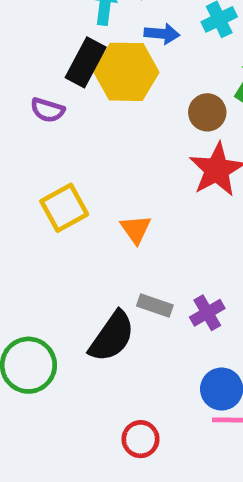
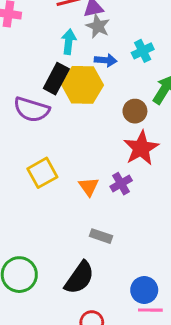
purple semicircle: (48, 110) -> (32, 110), size x1.6
purple cross: (207, 313) -> (121, 184), moved
black semicircle: (112, 337) -> (79, 278), moved

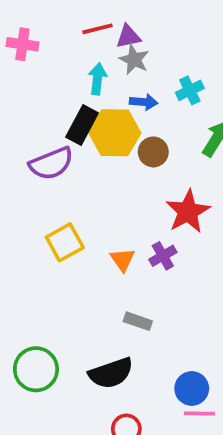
purple semicircle: (32, 110) -> (51, 163), turned -39
brown circle: (135, 111) -> (153, 152), moved
black semicircle: (79, 278) -> (111, 373), turned 36

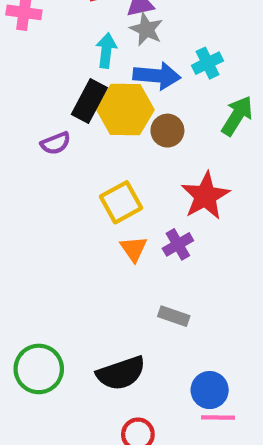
blue arrow: (144, 102) -> (157, 76), size x1.5
purple semicircle: (51, 163) -> (56, 143), size x0.6
yellow square: (65, 242) -> (121, 202), moved
gray rectangle: (138, 321) -> (174, 316), moved

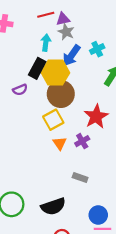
blue arrow: (157, 76) -> (71, 55), turned 120
brown circle: (167, 131) -> (61, 94), moved, size x1.6

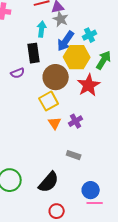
black rectangle: (37, 68) -> (34, 53), turned -36
yellow hexagon: (55, 73) -> (77, 57), moved
red star: (96, 116) -> (89, 85), moved
black semicircle: (53, 206) -> (49, 182), turned -30

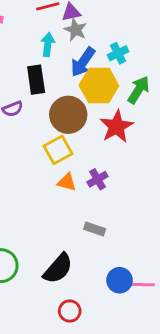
orange triangle: (55, 123) -> (67, 182), turned -40
pink line: (95, 203) -> (143, 285), moved

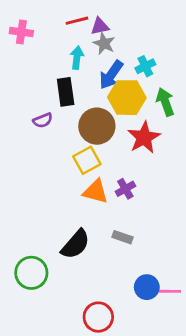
green arrow: (139, 90) -> (165, 102), turned -52
orange triangle: (67, 182) -> (95, 192), size x1.4
black semicircle: (58, 269) -> (76, 244), moved
red circle: (70, 311) -> (98, 317), size x1.4

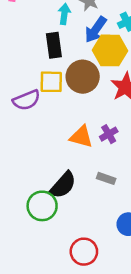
purple semicircle: (43, 120) -> (26, 100), moved, size x1.5
yellow square: (87, 160) -> (51, 82), moved, turned 30
green circle: (31, 273) -> (42, 206), moved

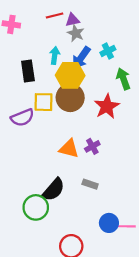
cyan arrow: (64, 14) -> (55, 55), moved
black rectangle: (54, 45) -> (28, 71), moved
yellow hexagon: (110, 50) -> (70, 75), moved

